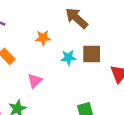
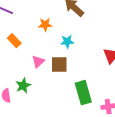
brown square: (92, 54) -> (59, 65), moved

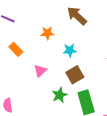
brown square: (59, 65) -> (75, 75), moved, turned -30
green star: (23, 86) -> (60, 95), moved

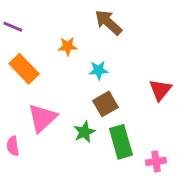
orange rectangle: (16, 49) -> (24, 69), size x1.5
pink triangle: (40, 71) -> (42, 118), moved, size x1.6

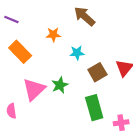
brown square: (106, 104) -> (97, 72), moved
green star: (84, 132) -> (60, 85), moved

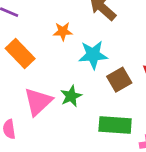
cyan star: (77, 53) -> (93, 55), size x1.5
green rectangle: (94, 108) -> (115, 125), turned -70

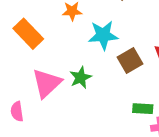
green rectangle: (115, 125) -> (143, 109), moved, size x0.6

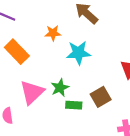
brown square: (130, 61) -> (101, 97), moved
green rectangle: (143, 109) -> (74, 105), moved

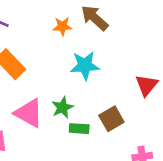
orange star: (53, 33) -> (62, 26), moved
pink triangle: (32, 92) -> (29, 113), turned -48

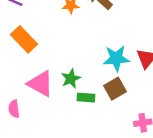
cyan star: (85, 66) -> (116, 58), moved

